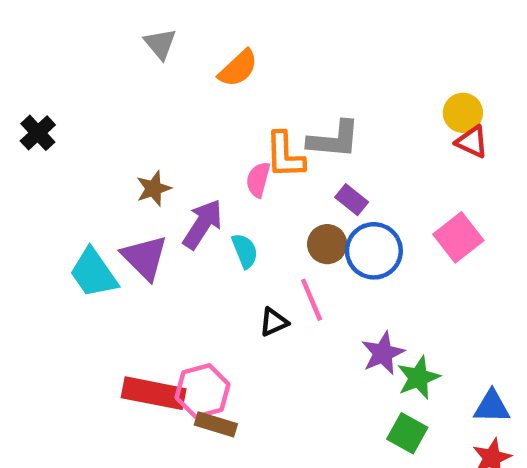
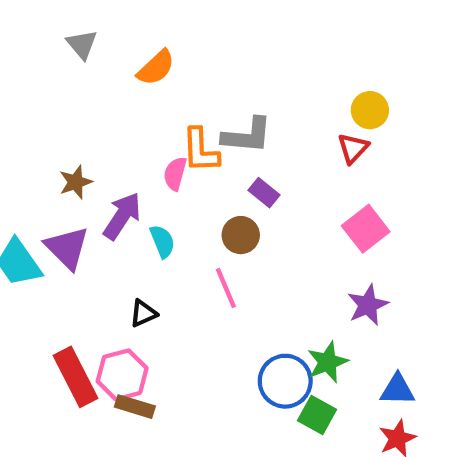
red triangle: (472, 142) -> (353, 148), moved, turned 48
blue circle: (374, 251) -> (285, 381), moved
black triangle: (274, 322) -> (143, 313), moved
purple star: (383, 353) -> (368, 305), moved
red rectangle: (154, 393) -> (76, 377), turned 52

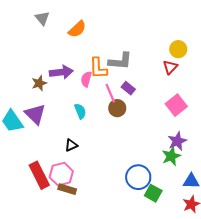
purple arrow: (122, 216) -> (61, 72), moved, turned 50
pink line: (226, 288) -> (110, 93), moved
green star: (328, 362) -> (171, 156), moved

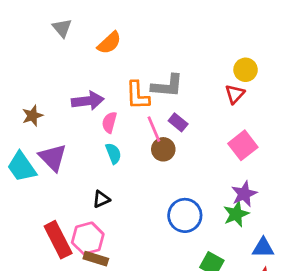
pink semicircle: (86, 79) -> (109, 122), moved
brown star: (39, 83) -> (32, 116), moved
blue circle: (138, 177) -> (185, 215), moved

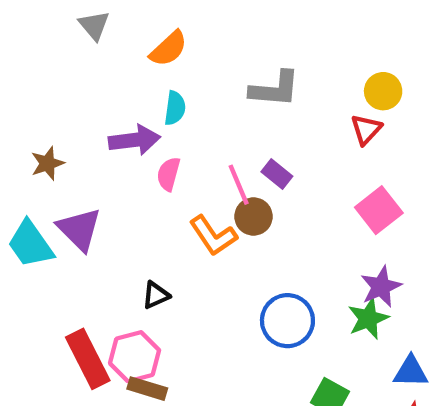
gray L-shape: (167, 86) -> (275, 89), moved
orange L-shape: (138, 95) -> (213, 236), moved, turned -32
cyan semicircle: (113, 153) -> (175, 108), moved, turned 30

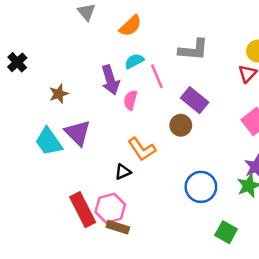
cyan semicircle: (175, 108) -> (134, 61), turned -126
purple arrow: (135, 140) -> (110, 80), turned 80
purple rectangle: (277, 174) -> (195, 100), size x1.5
pink line: (239, 185) -> (157, 76), moved
orange L-shape: (213, 236) -> (142, 149), moved

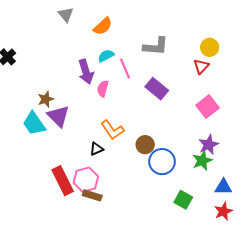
brown star: (59, 94) -> (46, 99), moved
brown circle: (181, 125) -> (145, 145), moved

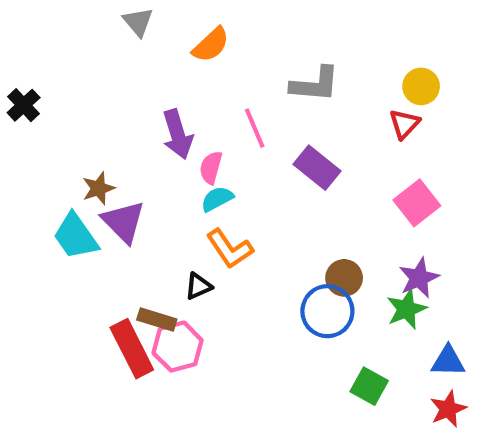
cyan semicircle: (106, 56) -> (217, 199), moved
brown circle: (145, 145) -> (344, 278), moved
brown rectangle: (92, 195) -> (157, 319), moved

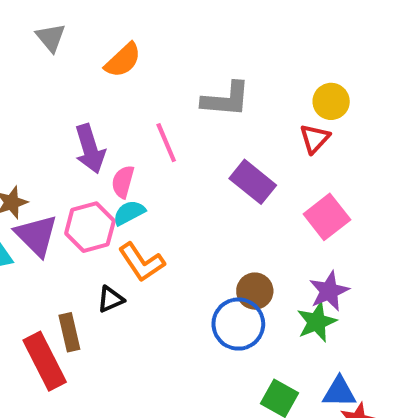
purple rectangle: (317, 168) -> (253, 182), moved
brown rectangle: (157, 319) -> (69, 332), turned 60
pink hexagon: (178, 347) -> (90, 227), moved
blue triangle: (448, 361) -> (339, 392), moved

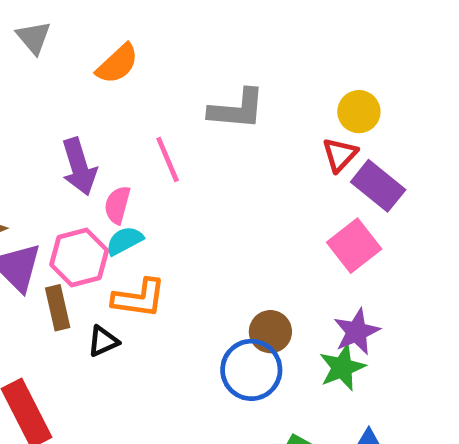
purple rectangle: (253, 182) -> (378, 186), moved
orange L-shape: (141, 262) -> (139, 298), turned -48
brown rectangle: (69, 332) -> (58, 308), moved

